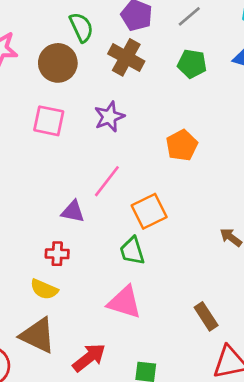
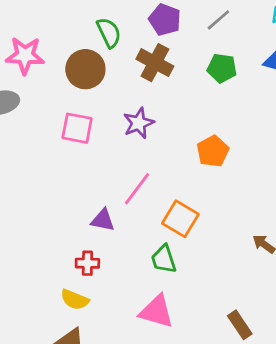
orange square: (149, 211) -> (180, 219), turned -32

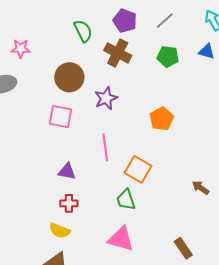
pink star: (25, 55) -> (21, 49), size x0.7
brown circle: (85, 69) -> (69, 77), moved
pink square: (77, 128) -> (60, 117), moved
pink line: (137, 189) -> (105, 147), turned -44
purple triangle: (103, 220) -> (67, 171), moved

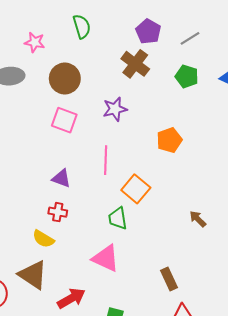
green semicircle: (83, 31) -> (82, 26), moved
brown circle: (69, 77) -> (65, 79), moved

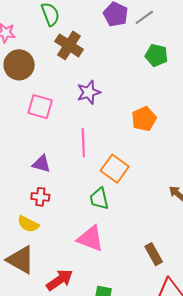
gray line: (190, 38) -> (144, 17), moved
brown cross: (135, 64) -> (69, 45), moved
brown circle: (65, 79) -> (19, 65), moved

